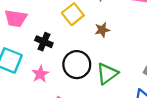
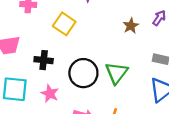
brown star: (102, 30) -> (131, 26), moved

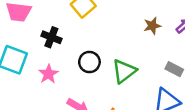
black circle: (83, 73) -> (89, 62), size x0.7

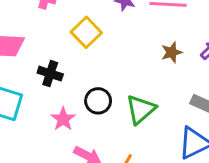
pink star: (49, 74) -> (63, 119), moved

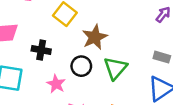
brown star: (172, 52) -> (95, 37), moved, size x1.5

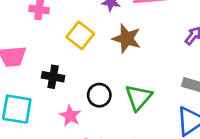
brown star: (95, 37) -> (127, 38), moved, turned -30

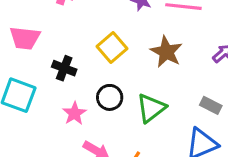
yellow square: (80, 35) -> (112, 47), moved
brown star: (127, 38) -> (166, 52), moved

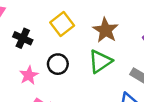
green triangle: (151, 108) -> (100, 61), moved

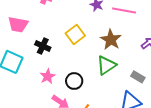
black circle: (58, 64) -> (74, 81), moved

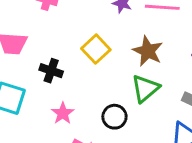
black circle: (74, 81) -> (114, 117), moved

